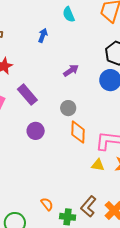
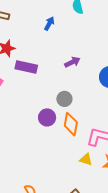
purple rectangle: (27, 95) -> (26, 67), moved, turned -45
purple circle: (36, 131) -> (47, 117), moved

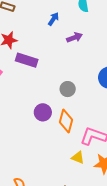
purple arrow: (72, 62) -> (74, 37), moved
gray circle: (64, 99) -> (68, 89), moved

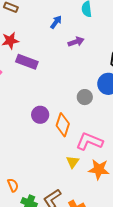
gray circle: (68, 89) -> (85, 97), moved
yellow triangle: (78, 158) -> (73, 162), turned 40

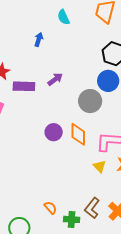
purple arrow: (76, 42) -> (55, 79), moved
gray circle: (85, 97) -> (90, 101), size x1.5

